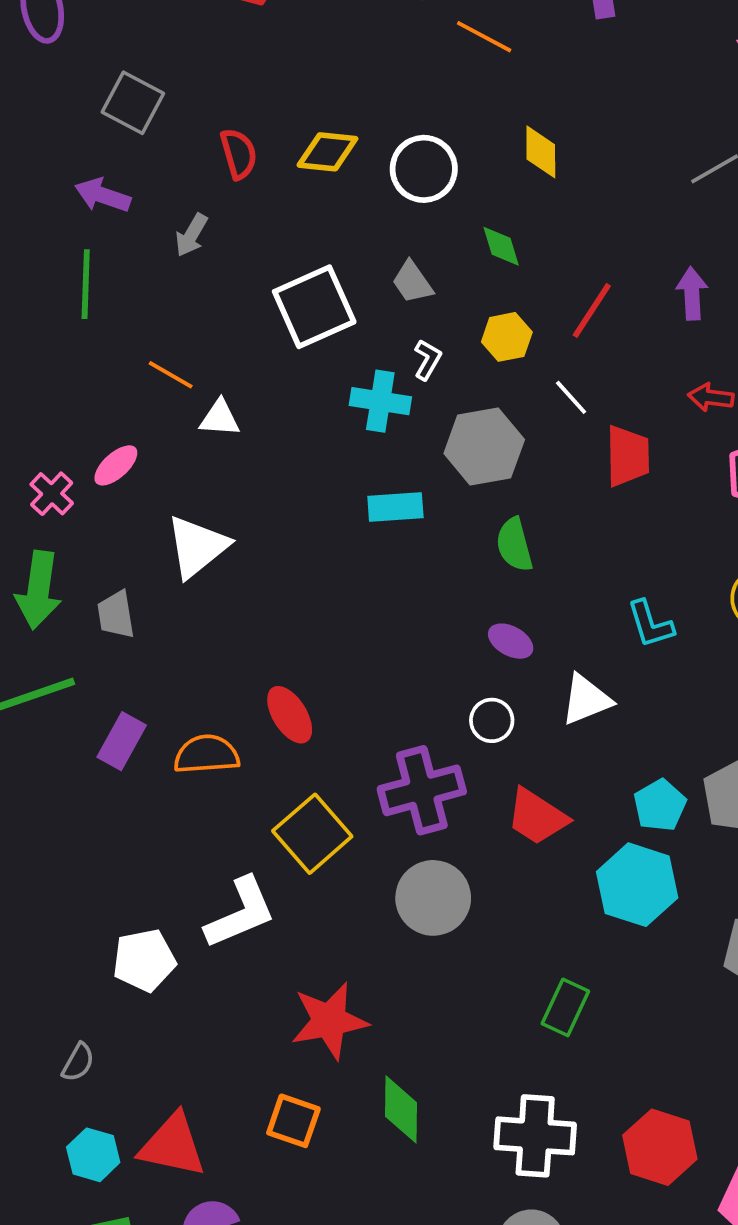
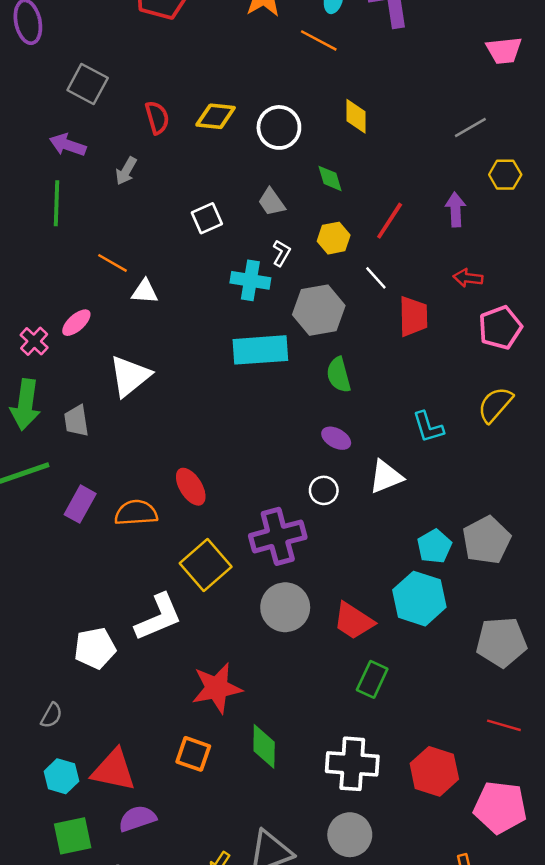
white square: (314, 307) -> (207, 218), size x0.6
cyan rectangle: (395, 507) -> (260, 350), size x1.5
red trapezoid: (537, 817) -> (354, 621), moved

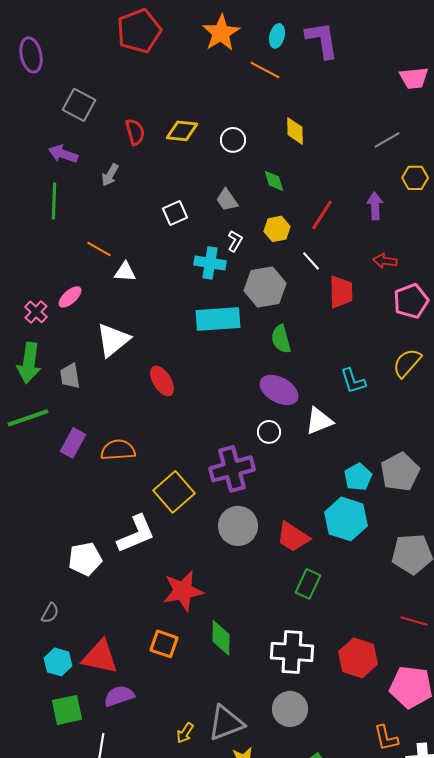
white circle: (279, 127) -> (233, 140), size x0.7
purple ellipse: (336, 438) -> (279, 390), size x1.6
red ellipse: (191, 487) -> (162, 381), moved

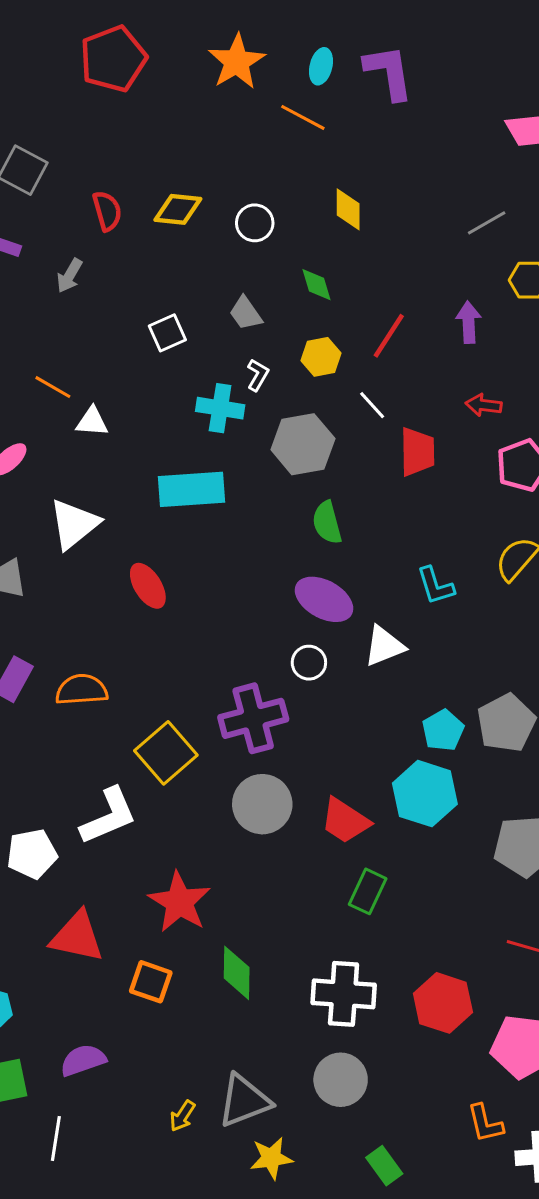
cyan rectangle: (218, 319) -> (191, 489), moved
red star: (183, 591) -> (179, 902), turned -30
red triangle: (100, 657) -> (77, 937), moved

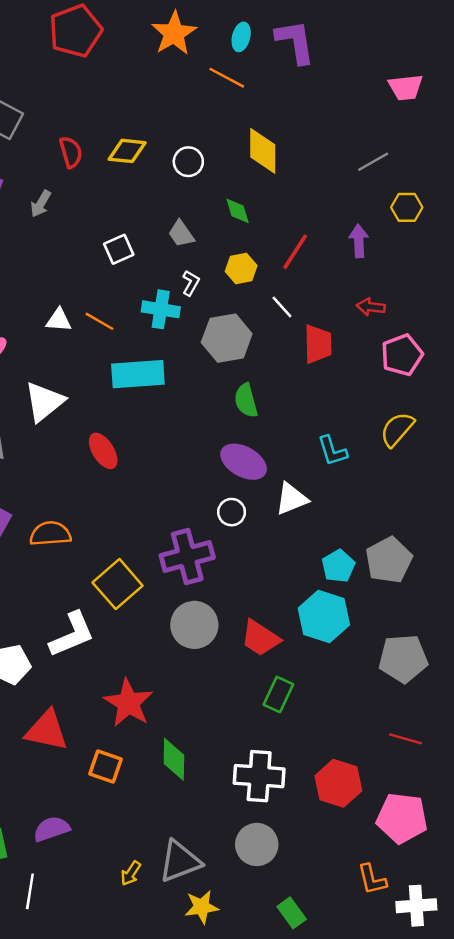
yellow diamond: (348, 209) -> (263, 151), size x1.4
orange line: (53, 387) -> (100, 321), moved

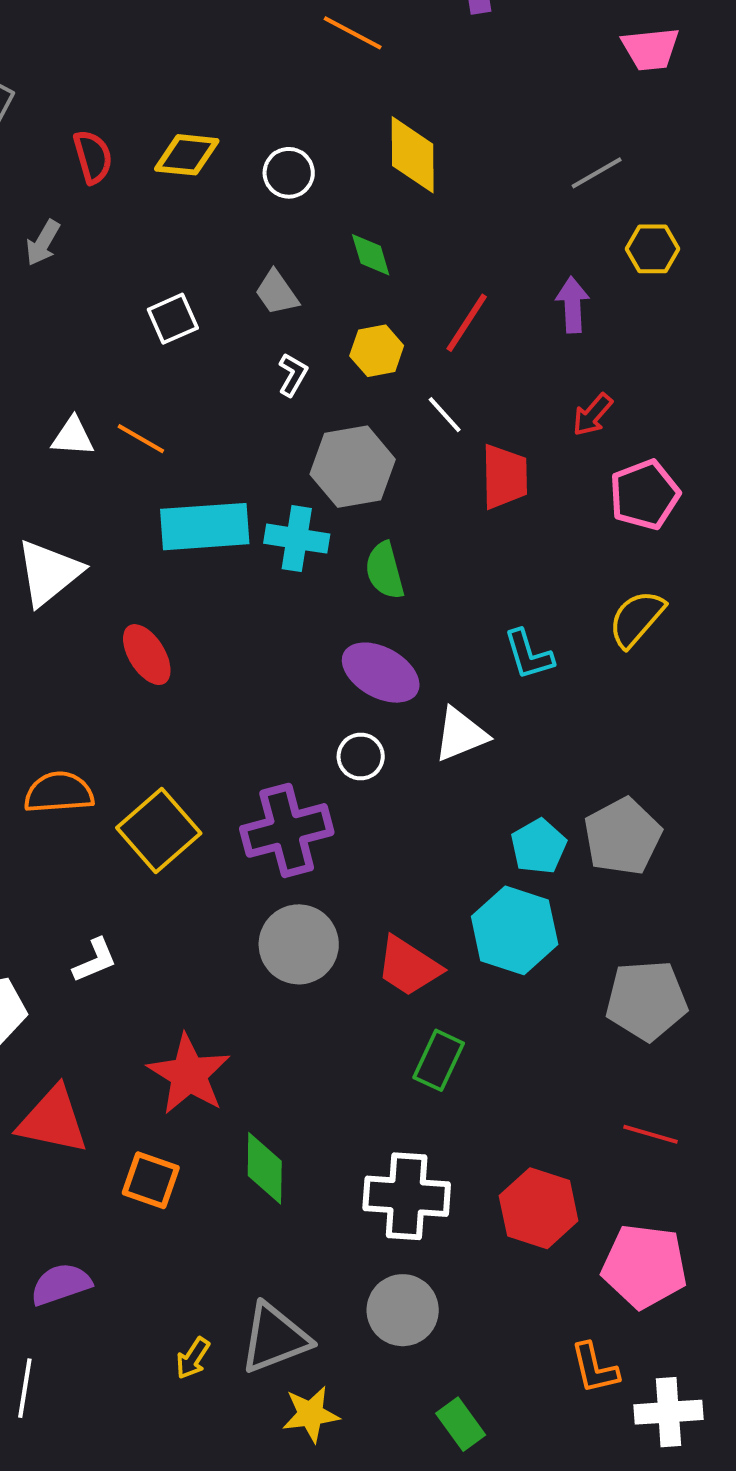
red arrow: (371, 307) -> (593, 415), turned -56
cyan cross: (161, 309) -> (297, 539), moved
yellow square: (118, 584) -> (159, 830), moved
white L-shape: (72, 634) -> (95, 960), size x0.6

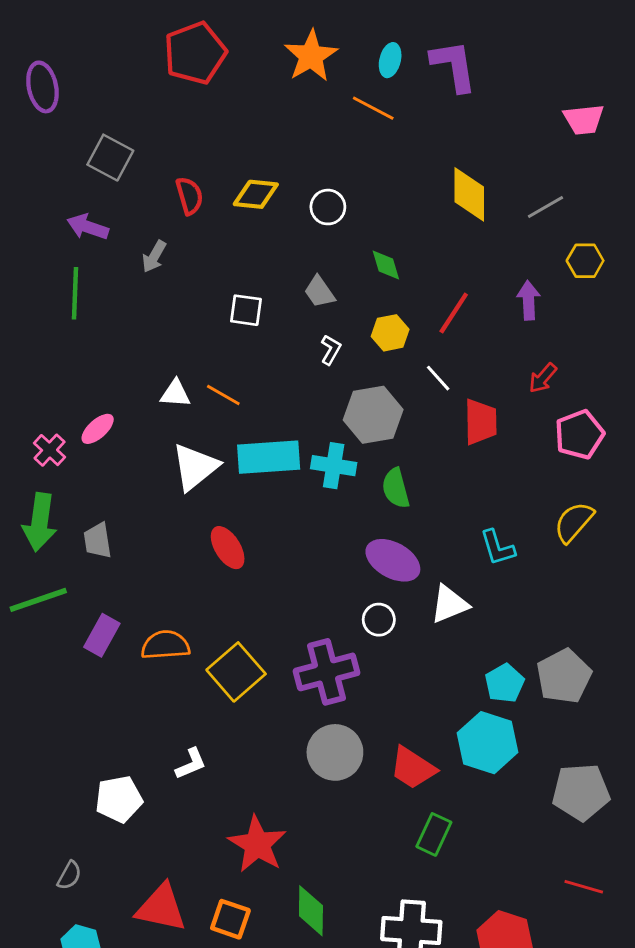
yellow diamond: (413, 155) -> (469, 194), moved
white square: (173, 319) -> (246, 310), turned 32
white triangle: (49, 573) -> (195, 467), moved
red triangle: (53, 1120) -> (161, 908), moved

